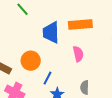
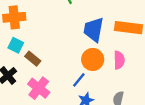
orange circle: (31, 61) -> (93, 59), moved

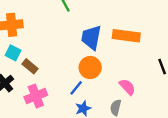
pink semicircle: (119, 60) -> (127, 87), moved, turned -42
pink cross: (39, 88) -> (36, 96), turned 30

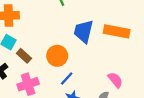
orange circle: (90, 68) -> (57, 56), moved

